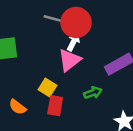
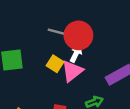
yellow square: (47, 87) -> (55, 64), moved

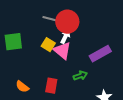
pink triangle: (72, 71) -> (62, 51), turned -42

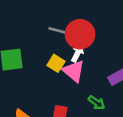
green arrow: (80, 76) -> (96, 103), turned 56

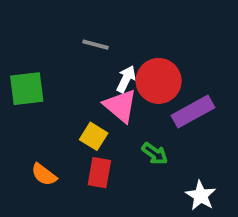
red circle: (80, 34) -> (159, 81), moved
yellow square: (56, 63) -> (94, 136), moved

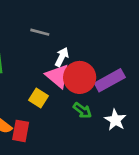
red circle: (159, 81) -> (80, 77), moved
red rectangle: (99, 173) -> (21, 131), moved
white star: (201, 196) -> (115, 120), moved

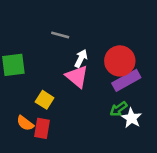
red circle: (80, 77) -> (120, 61), moved
yellow square: (38, 98) -> (45, 100), moved
green arrow: (82, 110) -> (119, 109), moved, turned 108

